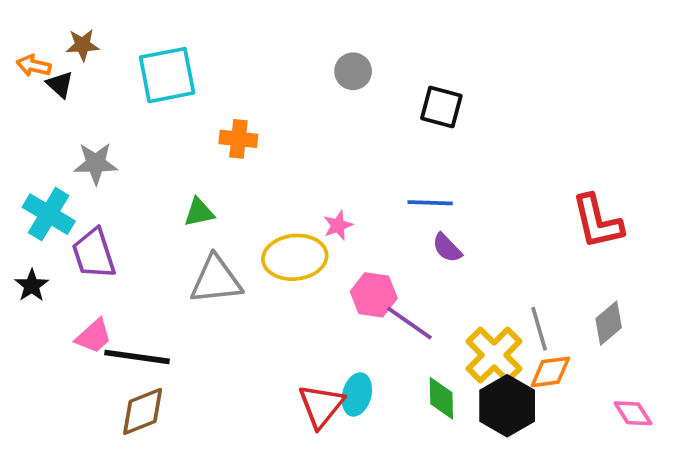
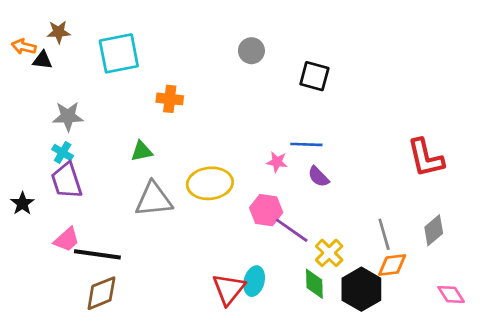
black triangle: (60, 84) -> (42, 60), turned -35
cyan cross: (49, 214) -> (63, 153), moved, size x0.6
pink star: (338, 225) -> (277, 162), moved, turned 30
yellow cross: (494, 355) -> (329, 253), moved, size x0.7

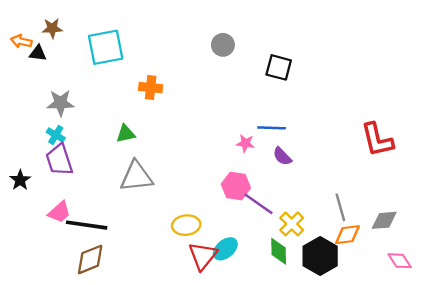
yellow ellipse: (210, 183) -> (186, 225), moved, size x0.7
gray diamond: (434, 230) -> (384, 220), moved, turned 36
cyan ellipse: (254, 281) -> (225, 249), turned 35

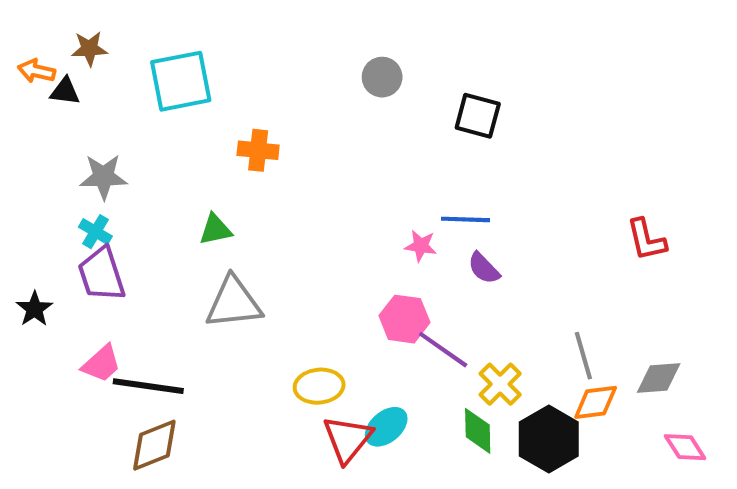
red L-shape: (377, 140) -> (646, 240), size x0.7

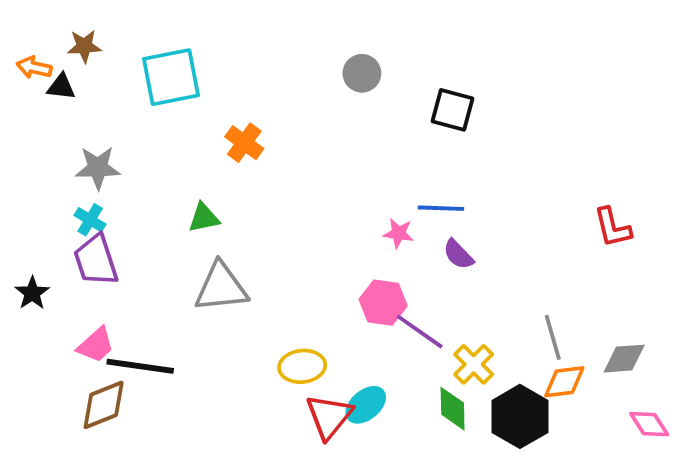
orange cross: (258, 150) -> (244, 143), turned 30
brown diamond: (154, 445) -> (104, 405), moved

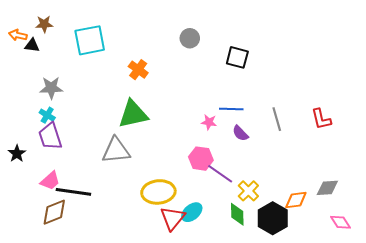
orange cross: (244, 143) -> (138, 70), moved
green triangle: (204, 218) -> (133, 114), moved, size x1.8
gray line: (553, 337) -> (277, 119), moved
yellow ellipse: (302, 366) -> (158, 192), size x1.4

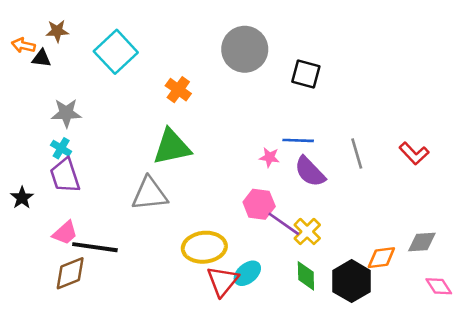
gray circle: (190, 38) -> (245, 49), size x1.8
cyan square: (90, 40) -> (116, 52), turned -32
red L-shape: (321, 119) -> (414, 153), turned -30
purple semicircle: (240, 133) -> (310, 172), size x1.5
yellow cross: (248, 191) -> (307, 232), moved

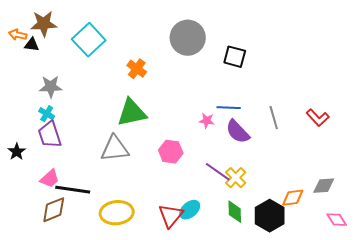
brown star: (57, 31) -> (44, 24), size x1.5
pink hexagon: (259, 204) -> (171, 152), moved
yellow ellipse: (204, 247) -> (117, 213), moved

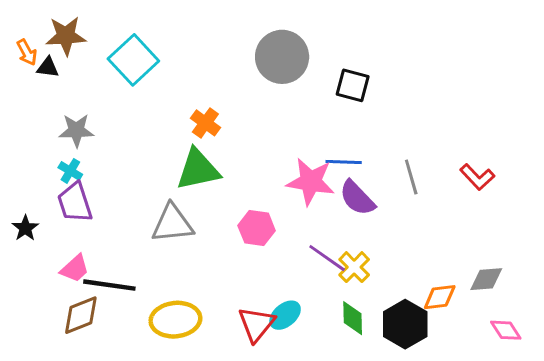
orange arrow: (18, 35) -> (27, 52), turned -132
orange cross: (137, 69) -> (205, 123), moved
pink star: (207, 121) -> (311, 181), size x2.0

